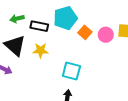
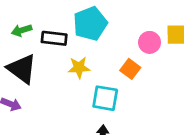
orange square: (85, 32) -> (130, 69), moved
yellow star: (41, 50) -> (79, 68), moved

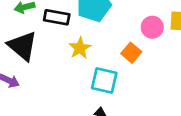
yellow star: (79, 68) -> (80, 48), turned -30

